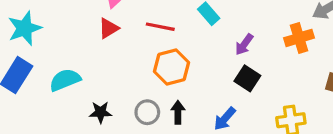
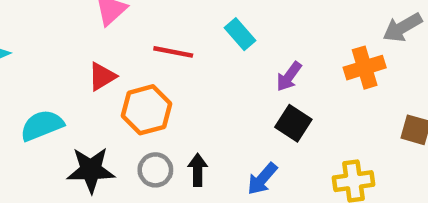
red triangle: (109, 28) -> (102, 76), moved
orange hexagon: (172, 67) -> (146, 110), moved
black star: (100, 112) -> (91, 170), size x1.5

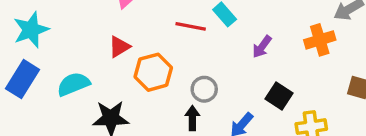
red line: (173, 52) -> (191, 26), moved
black square: (293, 123) -> (279, 96), moved
gray circle: (155, 170) -> (204, 89), moved

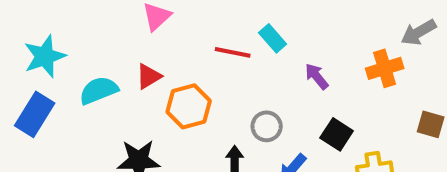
purple arrow: (262, 47) -> (317, 76), turned 105
cyan semicircle: (73, 84) -> (99, 90), moved
gray circle: (204, 89) -> (267, 126), moved

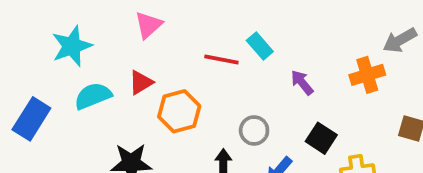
cyan star: (45, 56) -> (72, 46), moved

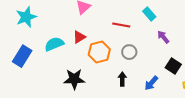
cyan star: (72, 46) -> (26, 17), moved
cyan rectangle: (260, 46) -> (149, 14), moved
gray circle: (254, 130) -> (129, 52), moved

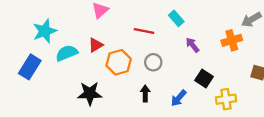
cyan star: (26, 17) -> (45, 31), moved

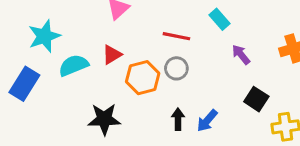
gray circle: (153, 62) -> (176, 68), moved
blue arrow: (179, 98) -> (207, 121), moved

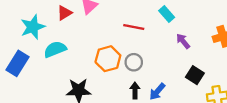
red triangle: (112, 55) -> (64, 13), moved
gray circle: (176, 68) -> (134, 62), moved

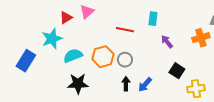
cyan rectangle: (167, 14) -> (153, 19), turned 48
cyan star: (33, 27) -> (52, 39), moved
cyan semicircle: (55, 49) -> (73, 56), moved

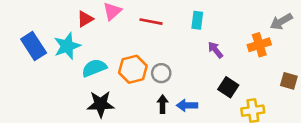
red line: (125, 30) -> (151, 22), moved
blue rectangle: (26, 61) -> (34, 46), moved, turned -65
blue arrow: (145, 85) -> (187, 105), turned 49

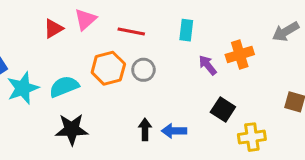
orange cross: (259, 45) -> (240, 55), moved
cyan star: (67, 46) -> (23, 88), moved
orange hexagon: (133, 69) -> (108, 68), moved
gray circle: (161, 73) -> (143, 70), moved

